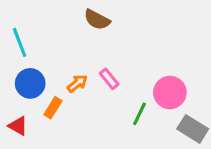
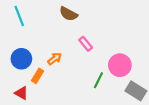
cyan line: (20, 42) -> (19, 16), moved
pink rectangle: (109, 79) -> (86, 44), moved
red triangle: (18, 126) -> (21, 93), moved

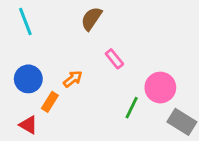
brown semicircle: (68, 14) -> (91, 19), turned 96

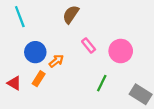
blue circle: (28, 79) -> (35, 52), moved
pink circle: (160, 88) -> (121, 51), moved
red triangle: (28, 125) -> (14, 83), moved

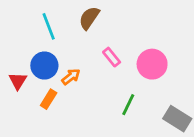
cyan line: (20, 17) -> (49, 26), moved
red triangle: (14, 83) -> (18, 81), moved, turned 32

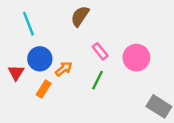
cyan line: (49, 26) -> (29, 24), moved
green line: (128, 105) -> (98, 80), moved

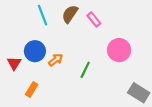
cyan line: (29, 24) -> (43, 15), moved
pink rectangle: (100, 51) -> (94, 19), moved
orange rectangle: (44, 89) -> (32, 89), moved

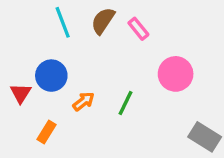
orange arrow: (56, 60) -> (84, 101), moved

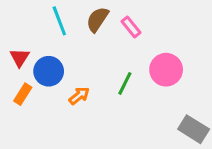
red triangle: (21, 93) -> (20, 58), moved
green line: (126, 103) -> (125, 83), moved
orange rectangle: (46, 132) -> (23, 94), moved

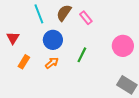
pink circle: (166, 70) -> (123, 46), moved
blue circle: (49, 71) -> (53, 40), moved
orange rectangle: (23, 94) -> (24, 62), moved

